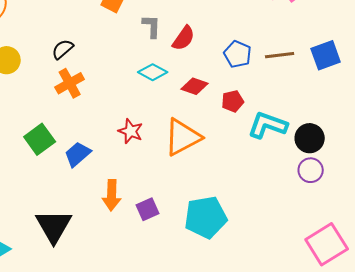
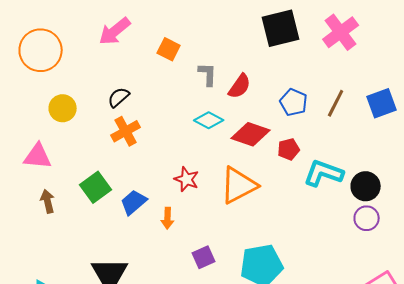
brown line: (280, 55) -> (336, 103), turned -56
red diamond: (195, 86) -> (251, 134), size x1.4
orange arrow: (112, 195) -> (168, 218), moved, size x0.7

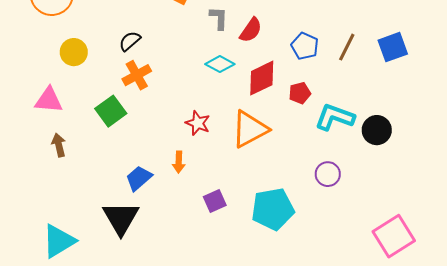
red diamond: (251, 134) -> (262, 78), turned -45
green square: (96, 187) -> (111, 111), moved
blue trapezoid: (134, 202) -> (139, 178), moved
purple circle: (367, 218) -> (328, 174), moved

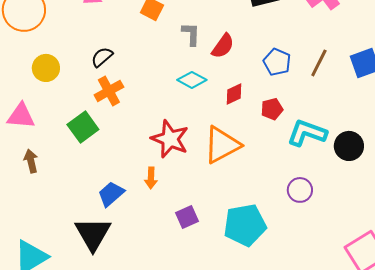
red diamond: (262, 78) -> (234, 94), size x0.6
red star: (198, 123) -> (170, 139), size x1.5

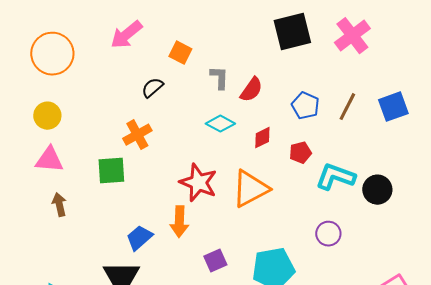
black semicircle: (102, 57) -> (152, 88), moved
yellow circle: (46, 68) -> (47, 116), moved
green square: (83, 127) -> (111, 171), turned 32
orange arrow: (151, 178) -> (179, 222), size x1.4

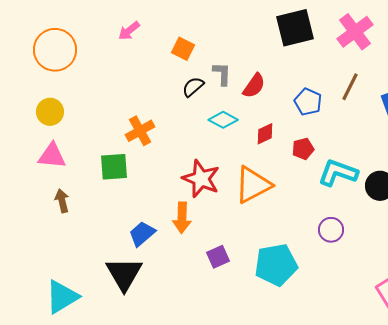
pink arrow: (126, 35) -> (129, 31), size x0.7
black semicircle: (152, 88) -> (193, 87), moved
brown line: (347, 107) -> (350, 87), moved

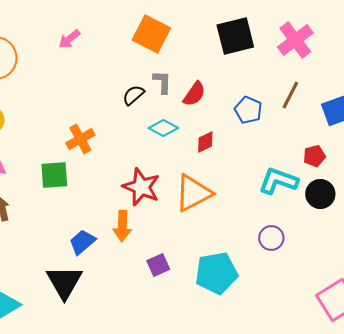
orange square: (183, 49) -> (151, 34), moved, size x1.6
red pentagon: (303, 149) -> (314, 156), moved

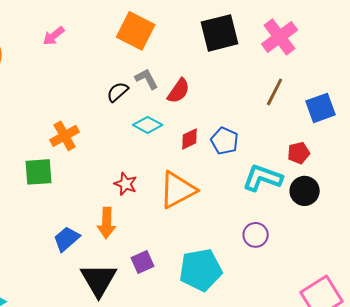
gray L-shape: (162, 82) -> (147, 79), turned -30
blue pentagon: (248, 110) -> (225, 141), moved
red star: (141, 187) -> (126, 184), size x0.6
black triangle: (64, 282) -> (99, 280), moved

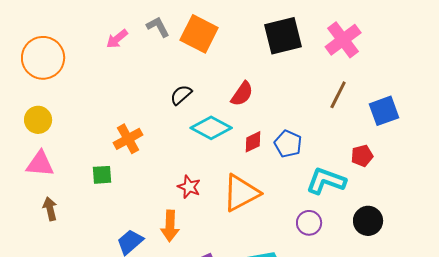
gray L-shape: (147, 79) -> (158, 27), moved
cyan diamond: (148, 125) -> (211, 128), size x1.4
green square: (39, 172) -> (102, 175), size x0.7
black circle: (305, 191) -> (368, 221), moved
purple circle: (256, 235) -> (309, 223), moved

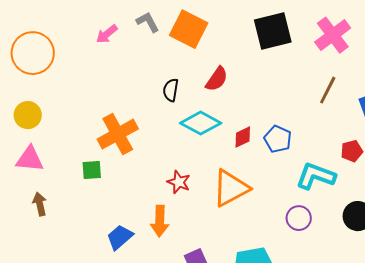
red semicircle: (242, 94) -> (217, 79), moved
black semicircle: (181, 95) -> (171, 90), turned -40
orange cross: (128, 139) -> (118, 134), size x1.4

